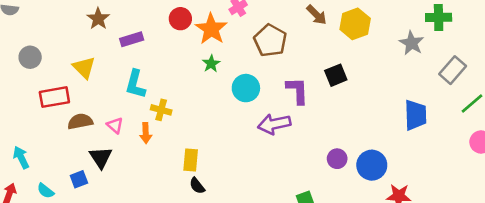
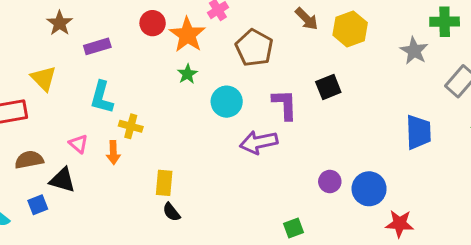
brown semicircle: (80, 121) -> (29, 160), moved
black triangle: (101, 157) -> (62, 180), turned -40

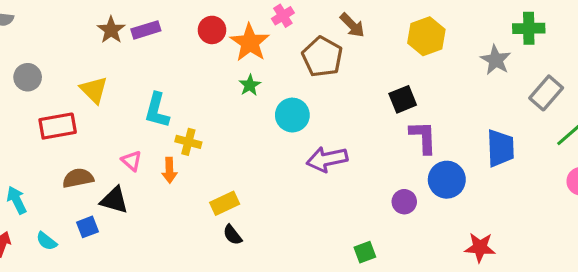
brown arrow: (307, 19) -> (352, 25), moved
purple rectangle: (97, 46) -> (146, 30), moved
purple L-shape: (285, 104) -> (423, 137), moved
yellow rectangle: (164, 183) -> (225, 203), turned 60
blue circle: (369, 189) -> (447, 180), moved

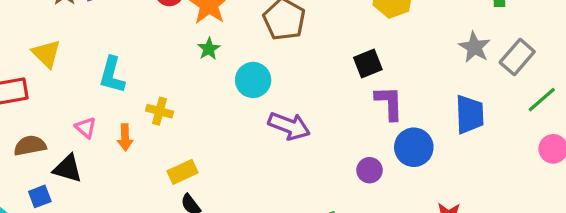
gray star: (496, 60) -> (475, 47), moved
yellow cross: (188, 142) -> (160, 111), moved
purple arrow: (327, 159) -> (289, 126), turned -147

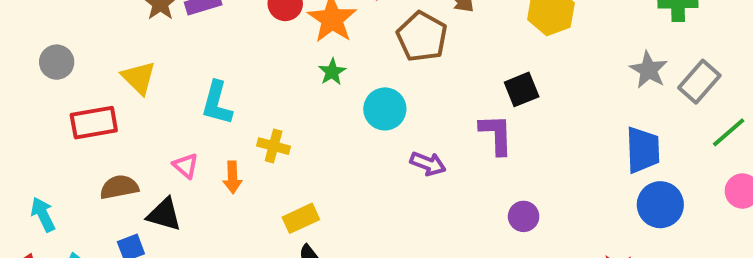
purple L-shape: (389, 103) -> (496, 134), moved
purple arrow: (289, 126) -> (428, 164), size x0.7
blue circle: (414, 147) -> (660, 205), moved

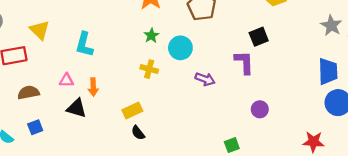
green star: (332, 72) -> (151, 36), moved
yellow cross: (274, 146) -> (149, 69), moved
pink triangle: (186, 166) -> (66, 80), turned -40
black triangle: (164, 214) -> (77, 108), moved

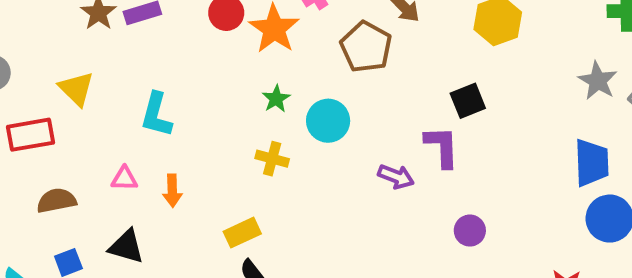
purple arrow: (205, 79) -> (396, 177), moved
black triangle: (77, 108) -> (126, 246), moved

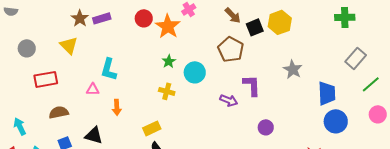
brown pentagon: (366, 47) -> (231, 49), moved
gray star: (598, 81) -> (293, 69), moved
yellow triangle: (76, 89) -> (69, 45), moved
black square: (468, 101) -> (255, 27), moved
pink triangle: (124, 179) -> (93, 89), moved

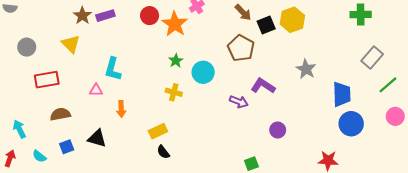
purple L-shape: (252, 85) -> (263, 86), turned -55

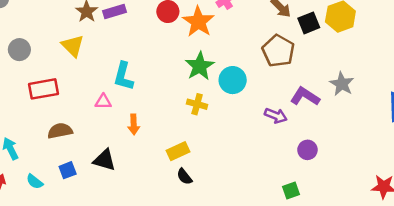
green star: (176, 61) -> (200, 66), size x1.6
gray star: (306, 69) -> (342, 84), moved
purple circle: (278, 130) -> (307, 150), moved

